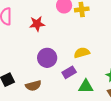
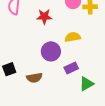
yellow semicircle: (82, 53) -> (73, 37), moved
green triangle: (86, 86) -> (86, 84), turned -35

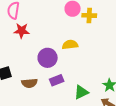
red star: (44, 17) -> (22, 31), moved
purple rectangle: (71, 68) -> (57, 80), moved

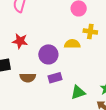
yellow cross: (89, 15) -> (90, 31), moved
red star: (22, 31) -> (20, 41), moved

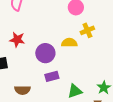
yellow cross: (90, 31) -> (87, 30), turned -32
brown semicircle: (28, 78) -> (22, 90), moved

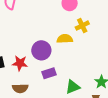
red star: (17, 40) -> (20, 63), moved

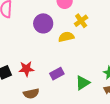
purple circle: (41, 50) -> (43, 23), moved

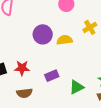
yellow cross: (81, 21) -> (90, 27), moved
purple circle: (43, 23) -> (43, 34), moved

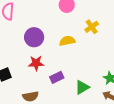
purple circle: (43, 34) -> (34, 37), moved
red star: (22, 68) -> (36, 63), moved

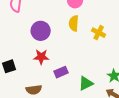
yellow cross: (92, 27) -> (99, 33), moved, turned -32
yellow semicircle: (67, 41) -> (74, 23), moved, turned -77

